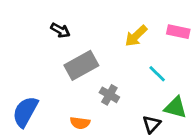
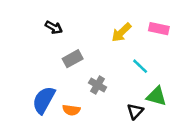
gray rectangle: (81, 65) -> (73, 59), size x0.7
blue semicircle: (25, 112) -> (44, 100), moved

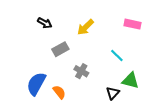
yellow arrow: (121, 32) -> (85, 27), moved
orange semicircle: (71, 110) -> (59, 92), turned -136

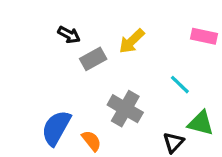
gray rectangle: (60, 49) -> (93, 59), moved
gray cross: (81, 71) -> (125, 109), size x1.5

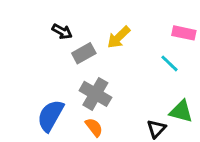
cyan line: (180, 85) -> (169, 63), moved
gray cross: (125, 109) -> (95, 94), moved
orange semicircle: (91, 141) -> (94, 127), moved

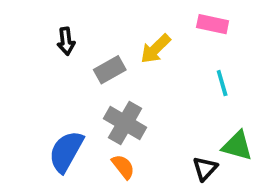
black arrow: (62, 31) -> (66, 41), moved, turned 54
pink rectangle: (184, 33) -> (213, 24), moved
cyan line: (169, 63) -> (222, 83), turned 30

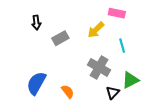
yellow arrow: (155, 49) -> (96, 30), moved
gray cross: (125, 123) -> (99, 67), moved
green triangle: (237, 146) -> (130, 80), turned -42

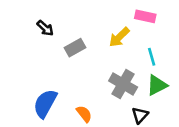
black arrow: (36, 23) -> (45, 28), turned -40
green triangle: (130, 80) -> (157, 85), moved

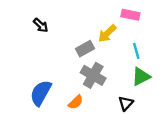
gray rectangle: (75, 48) -> (85, 49), moved
gray cross: (123, 84) -> (93, 75), moved
orange semicircle: (84, 114) -> (76, 102), turned 84

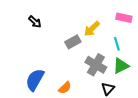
pink rectangle: (130, 15) -> (124, 18), moved
gray cross: (93, 75) -> (96, 65), moved

